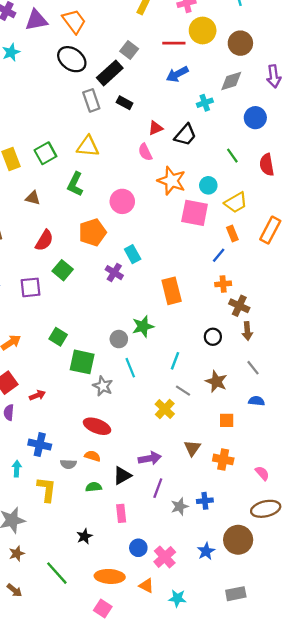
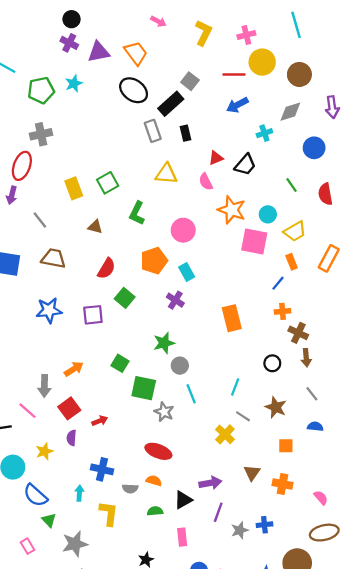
black rectangle: (125, 103) -> (185, 133), turned 49
yellow triangle: (88, 146) -> (166, 174), moved
cyan rectangle: (133, 254) -> (187, 272), moved
green star: (143, 326) -> (164, 343), moved

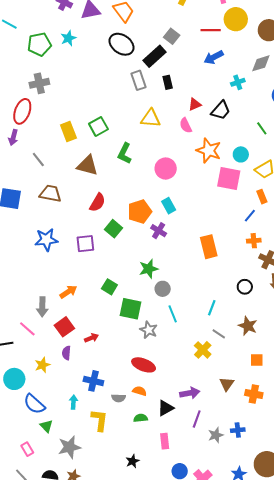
brown triangle: (95, 227) -> (87, 165), size x1.6
orange pentagon: (154, 261) -> (140, 212), moved

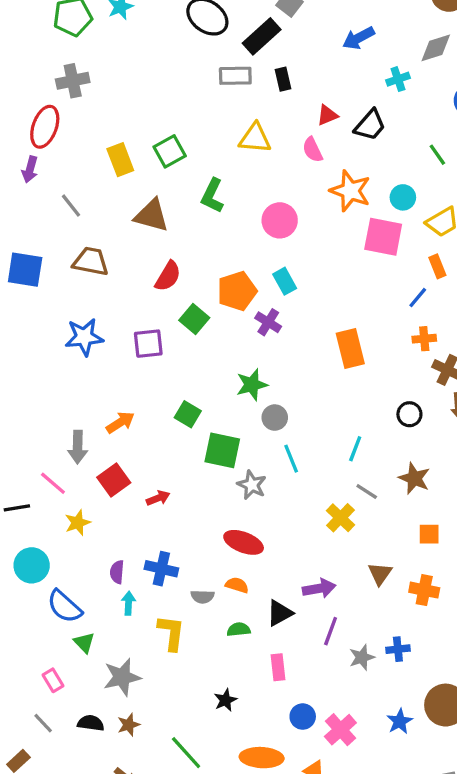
gray rectangle: (139, 80) -> (235, 76), turned -72
purple semicircle: (66, 353) -> (117, 572), moved
yellow star: (42, 365) -> (78, 523), moved

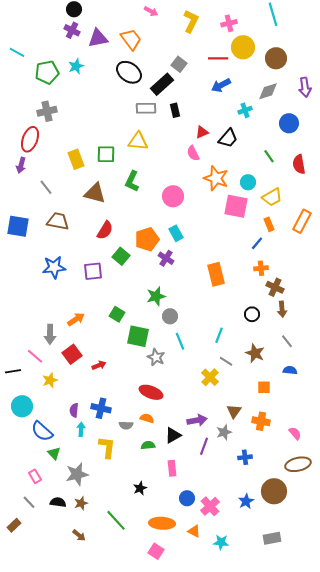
yellow triangle: (255, 138) -> (138, 141), moved
green square: (170, 151) -> (106, 154), turned 30
gray star: (362, 657) -> (224, 432), moved

